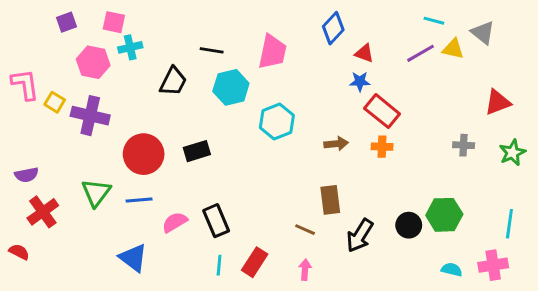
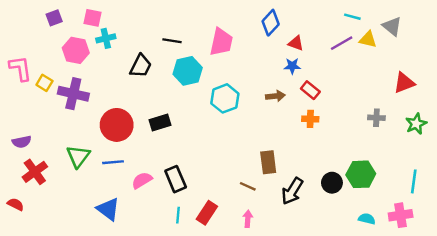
red rectangle: (382, 111) -> (310, 90), size x0.7
brown arrow: (336, 144) -> (275, 96), moved

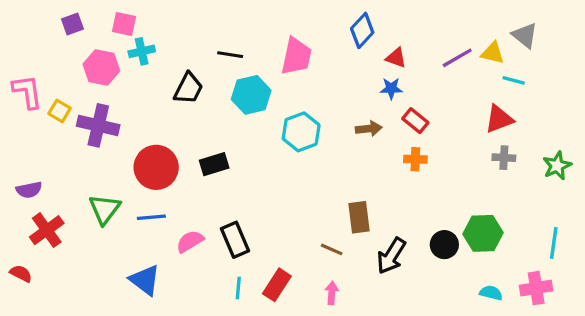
cyan line: (352, 17) -> (514, 80), moved
red triangle: (404, 83) -> (499, 119), moved

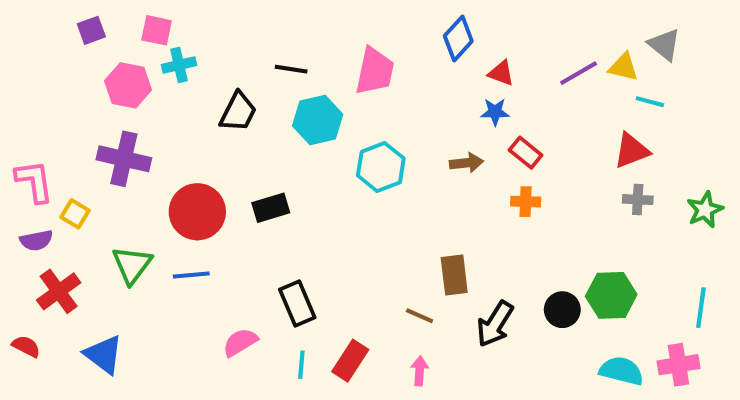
pink L-shape: (27, 92) -> (34, 181), moved
yellow square: (60, 111) -> (75, 214), moved
pink semicircle: (190, 241) -> (240, 342), moved
blue triangle: (145, 280) -> (104, 355), moved
cyan semicircle: (491, 293) -> (621, 371), size x1.5

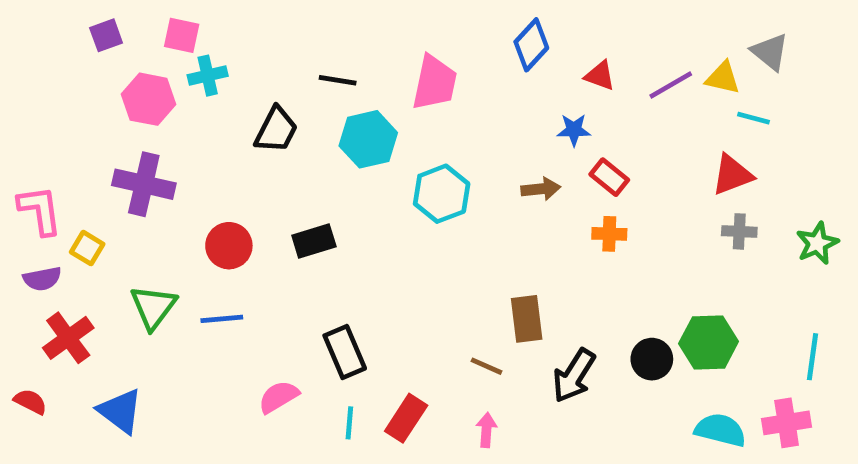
red triangle: (501, 73) -> (600, 76), moved
red circle: (197, 212) -> (229, 246), size x0.7

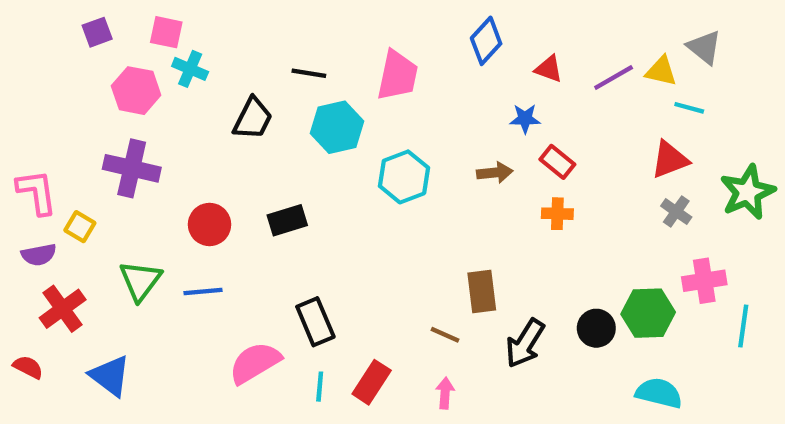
cyan cross: (208, 76) -> (190, 69), turned 36
gray cross: (739, 231) -> (676, 212), turned 32
green star: (817, 243) -> (748, 192), moved, size x1.4
pink semicircle: (279, 397) -> (255, 363), size x1.4
pink cross: (787, 423) -> (704, 281), moved

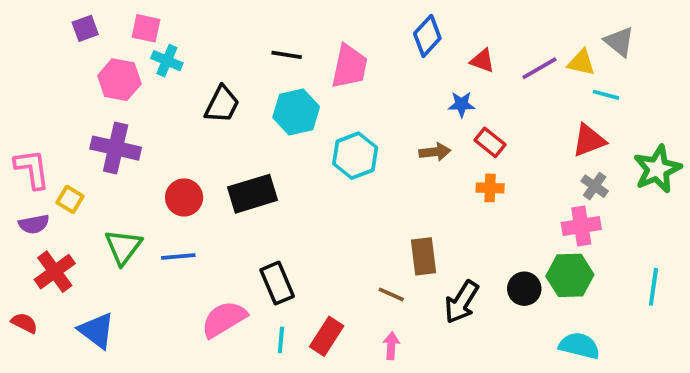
black line: (309, 73) -> (287, 55), moved
black rectangle: (287, 220) -> (252, 194), size x1.4
pink cross: (704, 281) -> (581, 226), moved

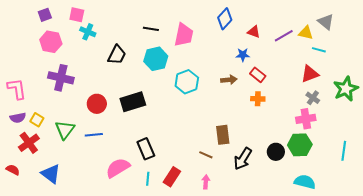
pink hexagon: (119, 80) -> (51, 42), moved
yellow square: (70, 199) -> (37, 120), moved

